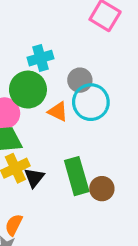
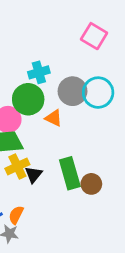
gray circle: (80, 80) -> (73, 91), size x1.4
cyan circle: (91, 102) -> (98, 93), moved

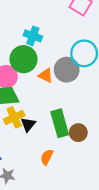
cyan cross: (39, 72) -> (33, 36), turned 36
gray circle: (73, 91) -> (67, 70), moved
orange semicircle: (16, 215) -> (47, 157), moved

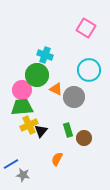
gray circle: (67, 70) -> (74, 97), moved
green rectangle: (60, 123) -> (68, 130), size x0.6

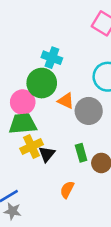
gray star: (23, 175) -> (13, 211), moved

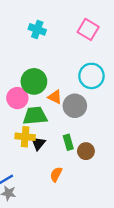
cyan cross: (52, 58) -> (37, 29), moved
green trapezoid: (23, 124) -> (35, 116), moved
yellow cross: (32, 146) -> (25, 137), turned 30

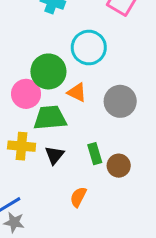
cyan circle: (91, 76) -> (89, 48), moved
gray circle: (75, 106) -> (120, 101), moved
yellow cross: (25, 137) -> (22, 146), moved

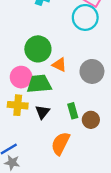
cyan circle: (89, 48) -> (85, 17), moved
pink circle: (26, 94) -> (21, 77), moved
orange semicircle: (78, 197) -> (60, 143), size x1.5

